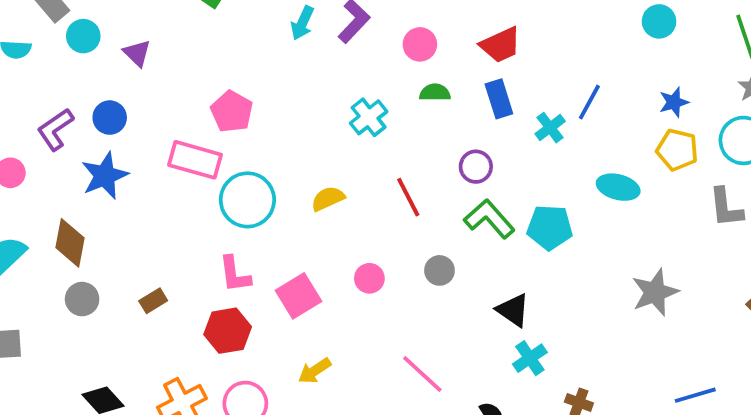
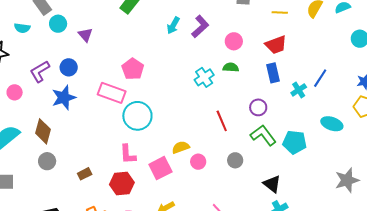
green semicircle: (435, 93) -> (231, 67), moved
yellow semicircle: (328, 199) -> (181, 147), moved
brown rectangle: (153, 301) -> (85, 174), moved

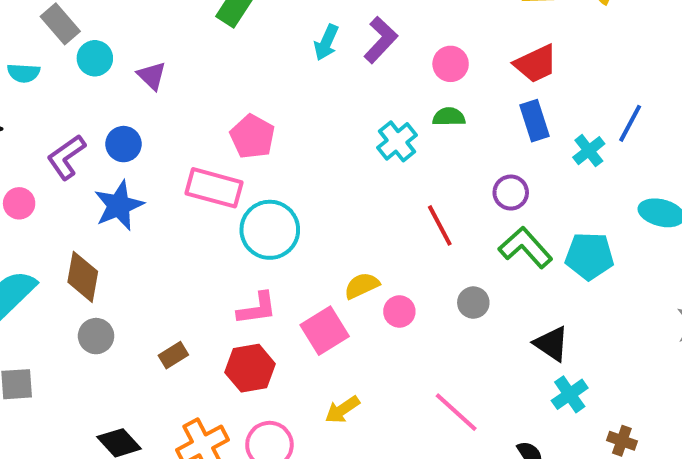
pink L-shape: (128, 154) -> (257, 308), turned -90

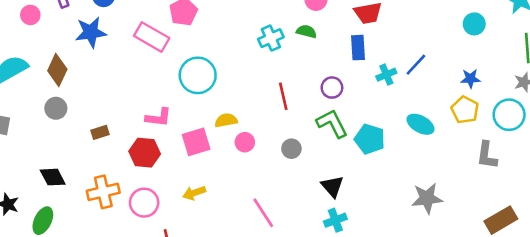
cyan circle: (270, 230) -> (198, 75), moved

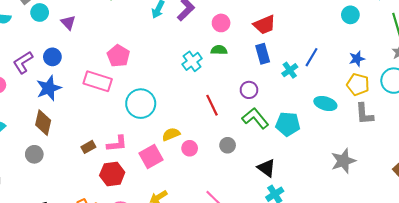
brown diamond: (57, 70) -> (43, 123), moved
brown rectangle: (100, 132) -> (88, 147), moved
gray L-shape: (487, 155) -> (364, 114), moved

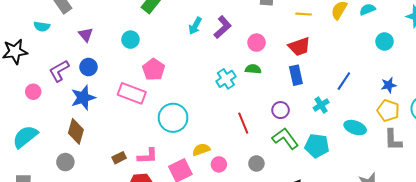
cyan circle: (40, 12) -> (130, 40), moved
purple triangle: (68, 23) -> (86, 35), moved
cyan cross: (290, 70) -> (321, 105), moved

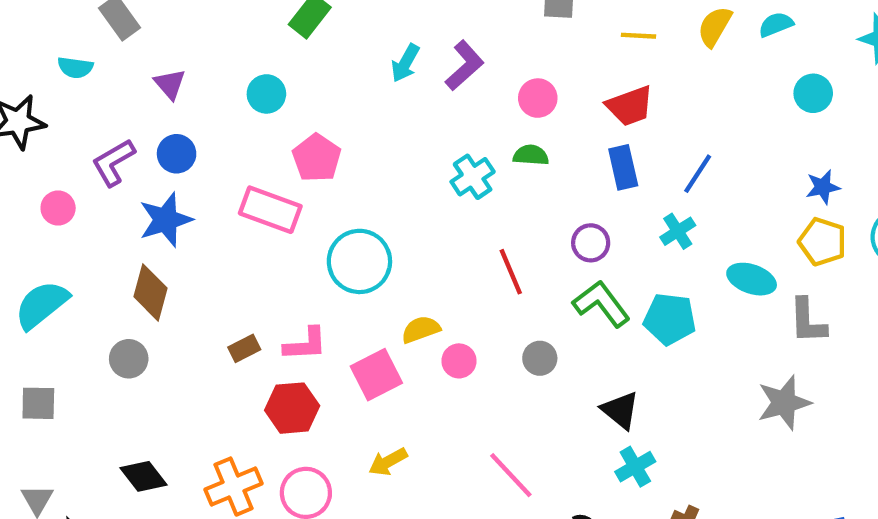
blue line: (344, 81) -> (698, 174), moved
gray L-shape: (393, 140) -> (808, 321), moved

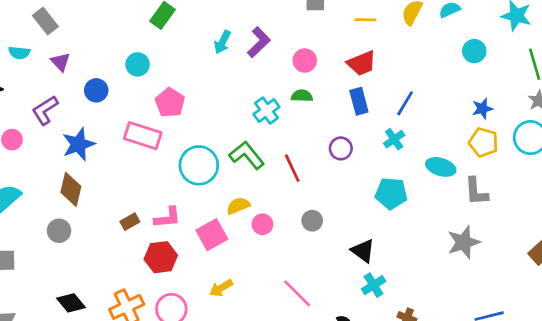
purple triangle: (170, 84) -> (60, 62), moved
blue circle: (177, 154) -> (96, 90), moved
green L-shape: (601, 304) -> (247, 155), moved

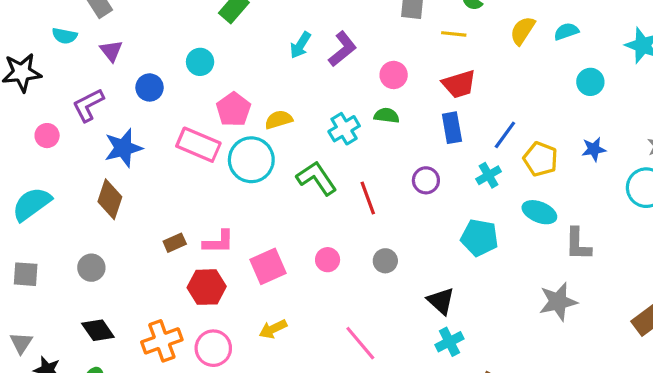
yellow line: (365, 20) -> (454, 34), moved
yellow pentagon: (483, 142) -> (540, 159), moved
cyan circle: (199, 165) -> (251, 160), moved
yellow semicircle: (238, 206) -> (279, 120), moved
gray circle: (59, 231) -> (91, 268), moved

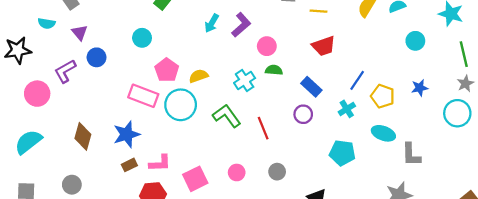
pink circle: (394, 75) -> (267, 46), moved
blue circle: (150, 87) -> (97, 57), moved
blue rectangle: (452, 128) -> (311, 87), moved, turned -35
pink circle: (47, 136) -> (37, 94), size x1.5
blue star: (123, 148) -> (127, 134), moved

